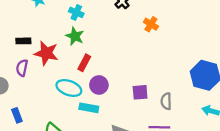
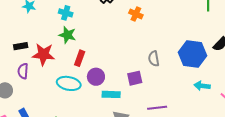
gray semicircle: (166, 101) -> (154, 59), moved
cyan rectangle: (89, 108) -> (111, 94), moved

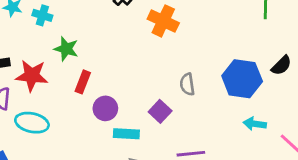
cyan cross: (66, 13) -> (42, 15), moved
orange cross: (136, 14) -> (163, 21), size x1.5
purple square: (135, 78) -> (160, 111), turned -35
cyan ellipse: (69, 83) -> (32, 123), moved

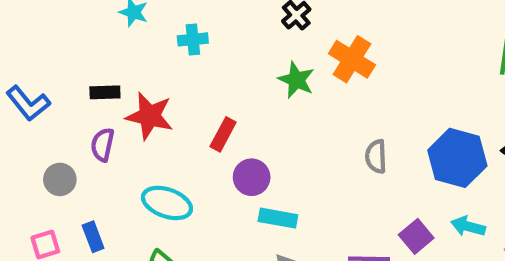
cyan cross: (42, 15) -> (193, 39), moved, turned -30
green star: (66, 49) -> (296, 80), moved
purple square: (160, 111) -> (416, 236), moved
cyan ellipse: (32, 123) -> (167, 203), moved

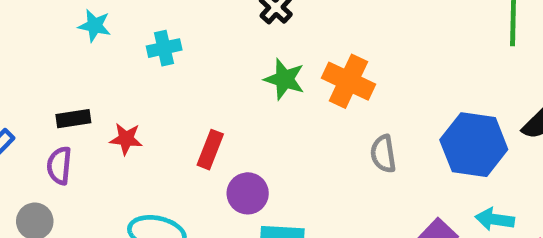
orange cross: (352, 59) -> (348, 81), moved
red star: (149, 116) -> (126, 139), size x0.6
purple semicircle: (102, 145) -> (59, 166), moved

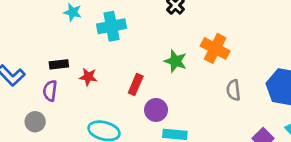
cyan cross: (164, 48) -> (111, 26), size x1.5
green star: (284, 79) -> (175, 61), moved

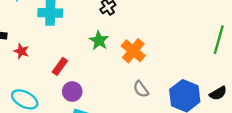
green star: (175, 61) -> (99, 40), moved
gray semicircle: (233, 90) -> (141, 89), turned -42

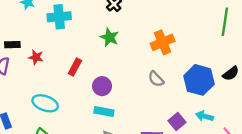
orange cross: (133, 51) -> (163, 42), moved, turned 35
purple circle: (72, 92) -> (102, 86), moved

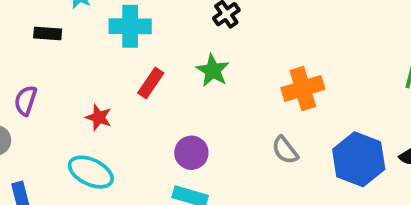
black rectangle: (12, 45) -> (48, 34), moved
red star: (36, 57) -> (99, 117), moved
red rectangle: (75, 67) -> (151, 83), moved

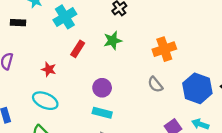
cyan cross: (130, 26) -> (65, 17), turned -30
green star: (213, 70) -> (113, 41), turned 30

